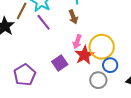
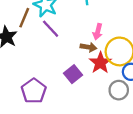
brown arrow: (73, 17) -> (88, 47), moved, turned -56
pink arrow: (77, 42) -> (98, 32), moved

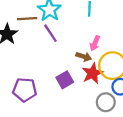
brown line: (24, 18) -> (27, 19), turned 54
purple pentagon: (34, 91) -> (25, 90), turned 30

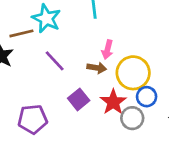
purple line: (50, 33) -> (55, 61), moved
red star: (93, 73) -> (113, 102), moved

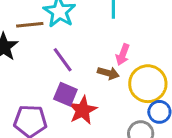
purple square: (79, 99) -> (65, 94), moved, turned -35
red star: (113, 102) -> (83, 110), moved

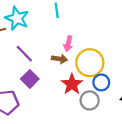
purple square: (65, 94) -> (30, 79), turned 30
red star: (83, 110) -> (72, 84), moved

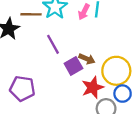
pink arrow: (68, 44) -> (84, 12), moved
purple square: (30, 79) -> (73, 66), moved

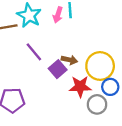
red star: (93, 87) -> (80, 86), turned 30

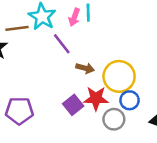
purple line: (34, 52) -> (62, 44), moved
purple square: (58, 69) -> (73, 105), moved

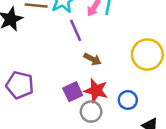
yellow circle: (119, 76) -> (147, 54), moved
gray circle: (114, 119) -> (91, 112), moved

